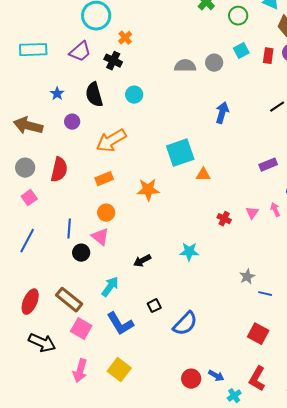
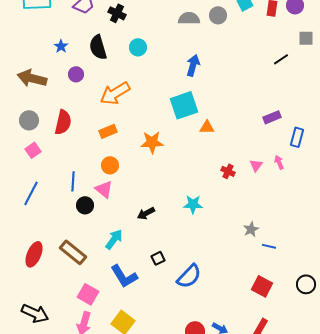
blue arrow: (222, 113) -> (193, 65), moved
pink square: (81, 329) -> (88, 294), moved
black arrow: (42, 343) -> (35, 313), moved

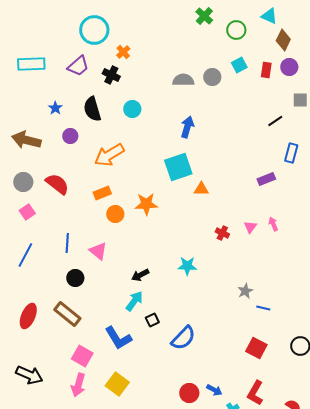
red semicircle: (63, 122) -> (57, 184), turned -65
blue rectangle: (297, 137) -> (291, 153), moved
orange circle: (110, 165) -> (115, 214), moved
black circle: (85, 205) -> (75, 278), moved
cyan arrow: (114, 239) -> (134, 301), moved

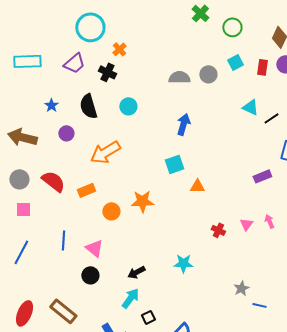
cyan triangle: (269, 16) -> (250, 107), moved
cyan square: (178, 167) -> (174, 164), size x0.7
orange rectangle: (102, 193) -> (86, 190), moved
pink square: (27, 212) -> (23, 209), turned 35
black circle: (75, 278) -> (90, 275), moved

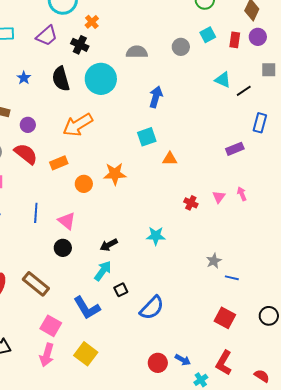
gray semicircle: (179, 77) -> (137, 52), moved
cyan circle: (128, 106) -> (101, 79), size x1.8
purple circle: (66, 133) -> (28, 125), moved

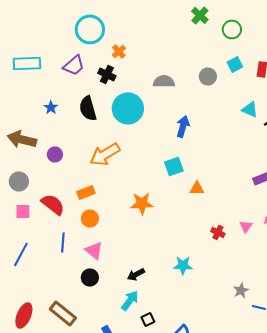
red semicircle: (26, 154) -> (53, 204), moved
orange circle: (84, 184) -> (90, 218), moved

